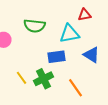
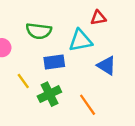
blue rectangle: (56, 57) -> (54, 62), moved
yellow line: (21, 78) -> (23, 81), moved

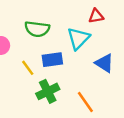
cyan triangle: (80, 40) -> (78, 38), turned -35
yellow line: (23, 81) -> (28, 68), moved

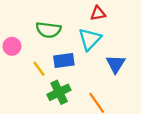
red triangle: (96, 16) -> (98, 13), moved
blue triangle: (104, 63) -> (116, 64), turned 30

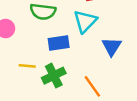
yellow line: (39, 69) -> (27, 66), moved, turned -49

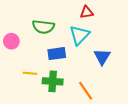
green cross: (54, 76) -> (53, 81), turned 30

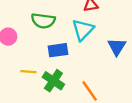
blue triangle: (102, 57) -> (117, 47), moved
green cross: (53, 81) -> (53, 81), turned 30

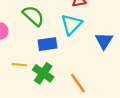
green semicircle: (43, 21) -> (33, 16), turned -145

